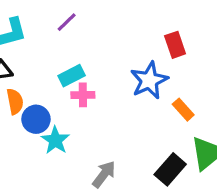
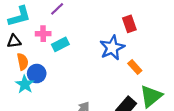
pink cross: (83, 95) -> (43, 34), moved
cyan star: (55, 140) -> (25, 84), moved

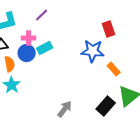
blue star: (112, 48) -> (93, 51), turned 30
blue circle: (37, 74) -> (27, 53), moved

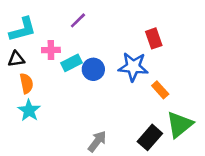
purple line: (42, 15) -> (78, 20), moved
blue circle: (27, 53) -> (93, 69), moved

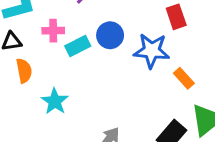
blue circle: (93, 69) -> (110, 35), moved
cyan star: (29, 110) -> (55, 101), moved

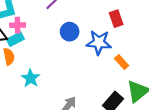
pink cross: (53, 31) -> (18, 25), moved
cyan rectangle: (78, 46) -> (15, 39), moved

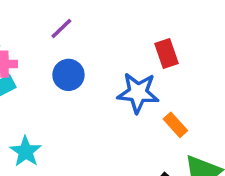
blue circle: (70, 32) -> (68, 75), moved

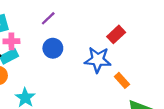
red rectangle: (167, 53) -> (116, 34), turned 66

